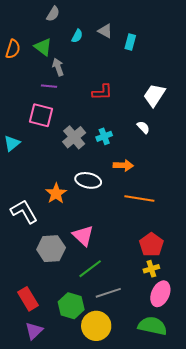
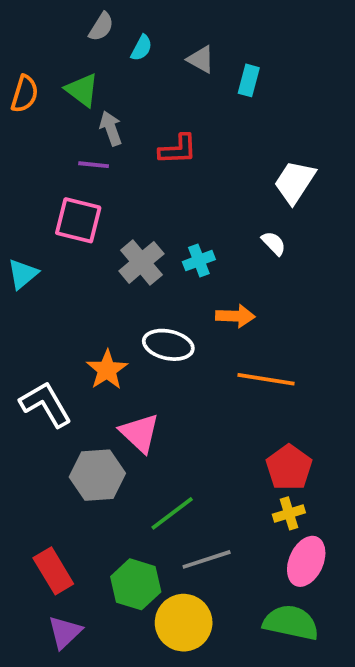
cyan semicircle: (77, 36) -> (141, 48), moved
red L-shape: (102, 92) -> (178, 149), moved
pink triangle: (83, 236) -> (140, 433), moved

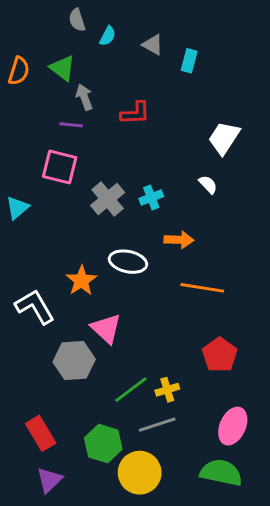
gray semicircle: (101, 27) -> (77, 20), turned 130
yellow cross: (289, 513) -> (167, 390), moved

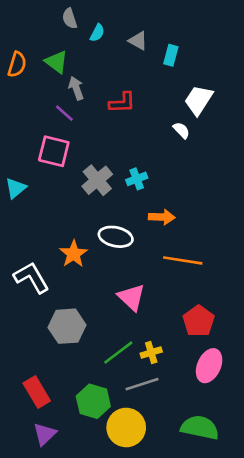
purple line: (71, 125) -> (64, 113), turned 36
white trapezoid: (224, 138) -> (199, 100), moved
white semicircle: (208, 184) -> (181, 130), moved
pink triangle: (106, 329) -> (131, 297), moved
pink ellipse: (233, 426) -> (209, 366), moved

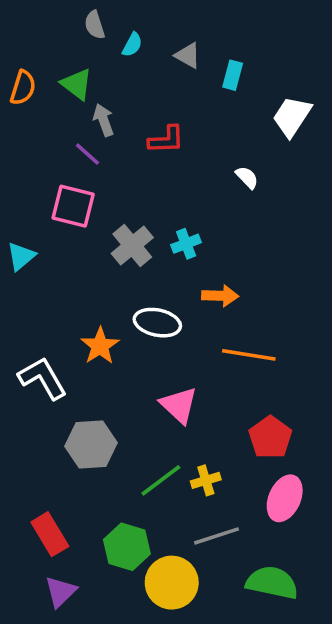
white trapezoid: (199, 100) -> (292, 116), moved
gray line: (142, 384) -> (217, 536), moved

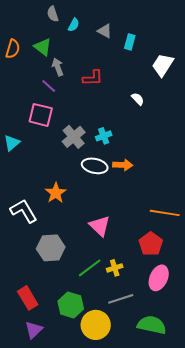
white ellipse: (157, 323) -> (95, 166), moved
orange line: (249, 355) -> (165, 213), moved

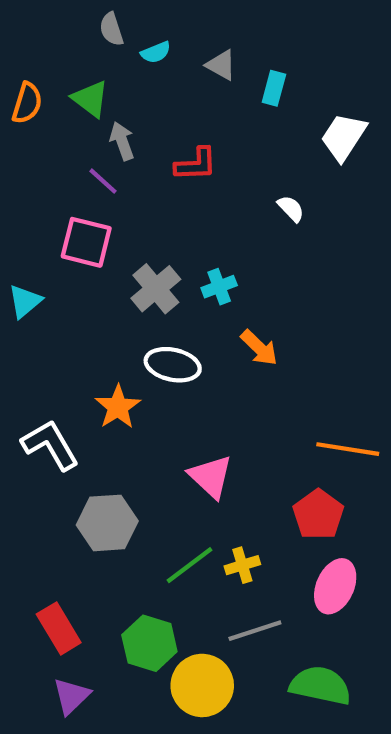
cyan semicircle: (74, 25) -> (156, 52), turned 40
orange arrow: (123, 165) -> (259, 348), turned 42
white ellipse: (95, 166) -> (173, 365), moved

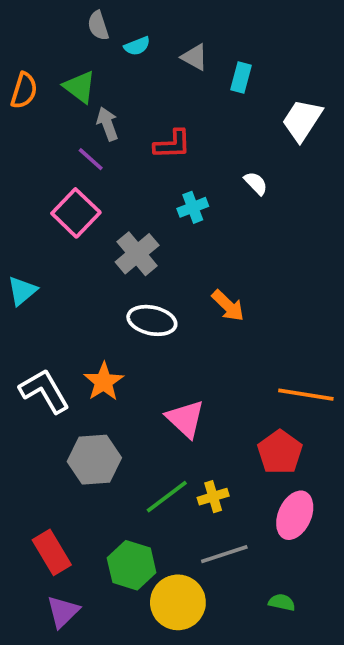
pink square: (86, 242) -> (76, 213), turned 30
cyan cross: (219, 287) -> (193, 207), moved
cyan triangle: (25, 301) -> (22, 291), moved
orange star: (118, 407) -> (104, 382), moved
green semicircle: (320, 685) -> (282, 602), size x0.5

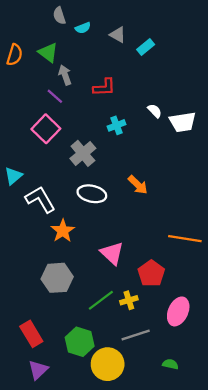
cyan rectangle: (241, 78) -> (146, 47), turned 36
white trapezoid: (302, 120) -> (183, 122), moved, turned -132
white L-shape: (44, 391) -> (40, 199), moved
red pentagon: (280, 452) -> (151, 273), moved

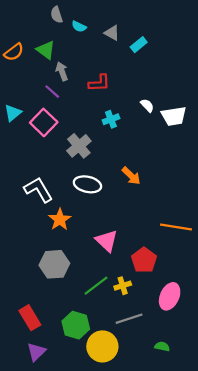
cyan semicircle: (83, 28) -> (79, 26), turned 48
orange semicircle: (15, 55) -> (14, 52), turned 36
cyan triangle: (13, 176) -> (13, 113), moved

